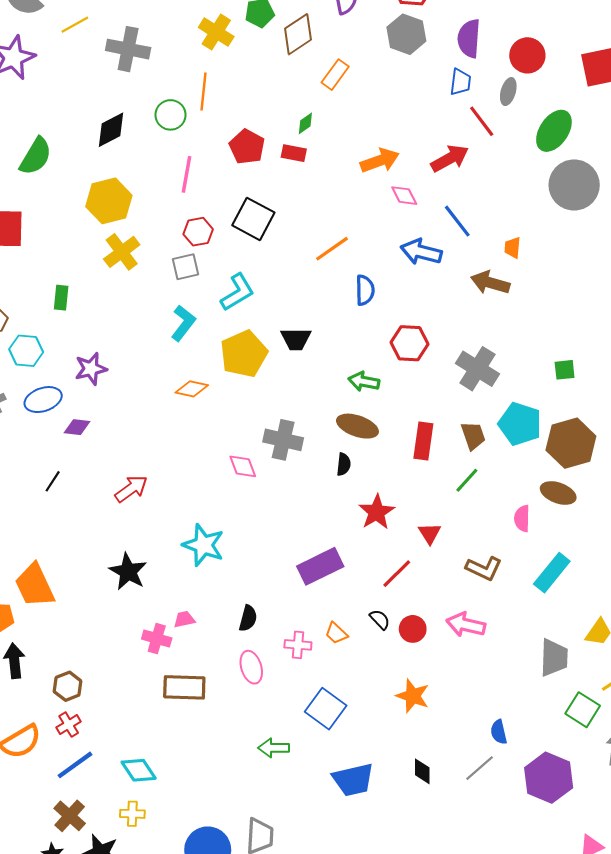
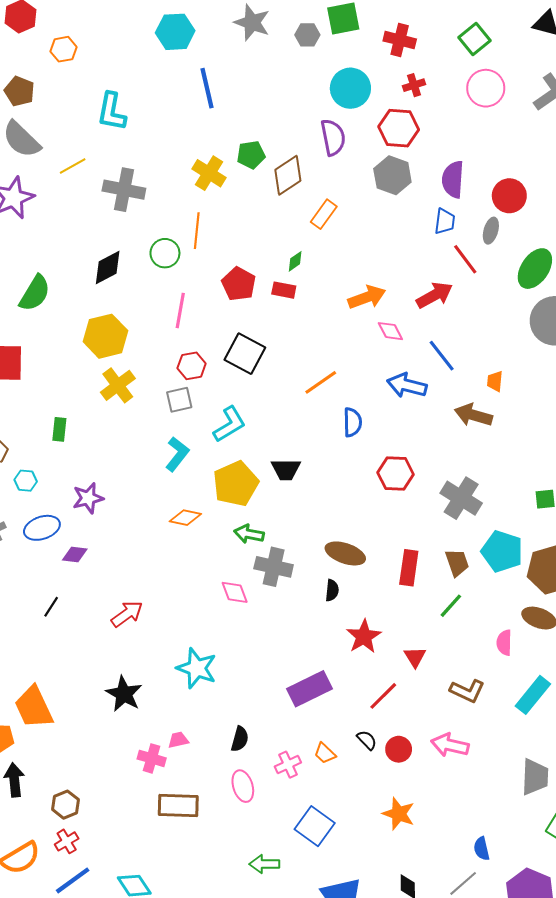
cyan hexagon: (26, 351) -> (26, 481), size x0.7
green arrow: (364, 381) -> (249, 534), moved
pink cross: (298, 645) -> (288, 765), turned -30

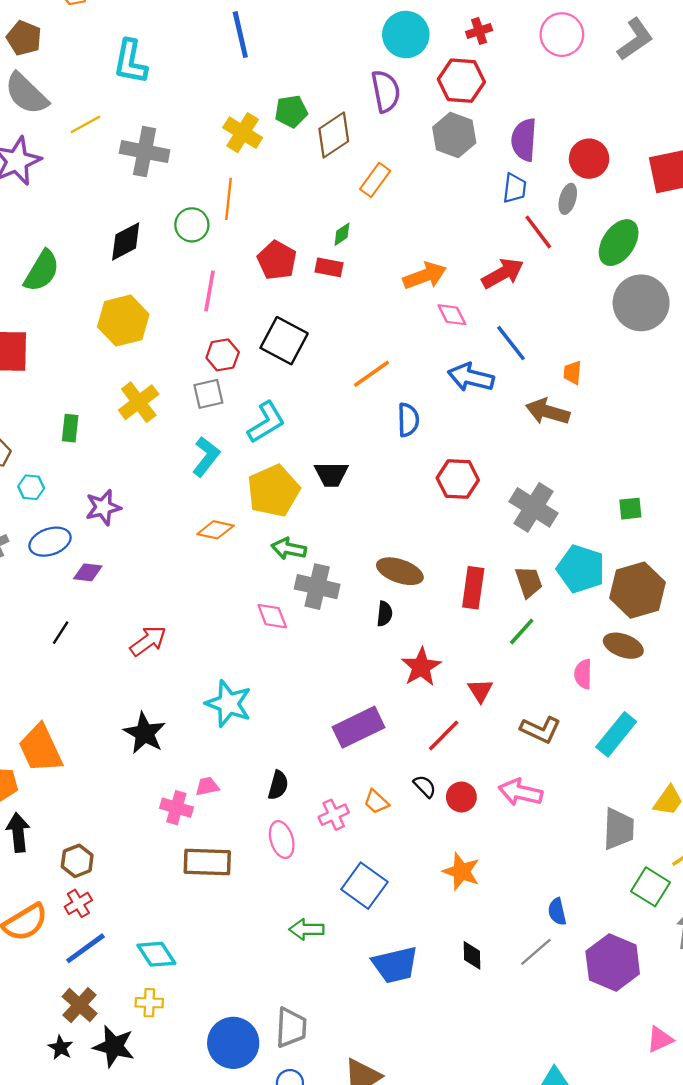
yellow cross: (118, 385) -> (139, 402), moved

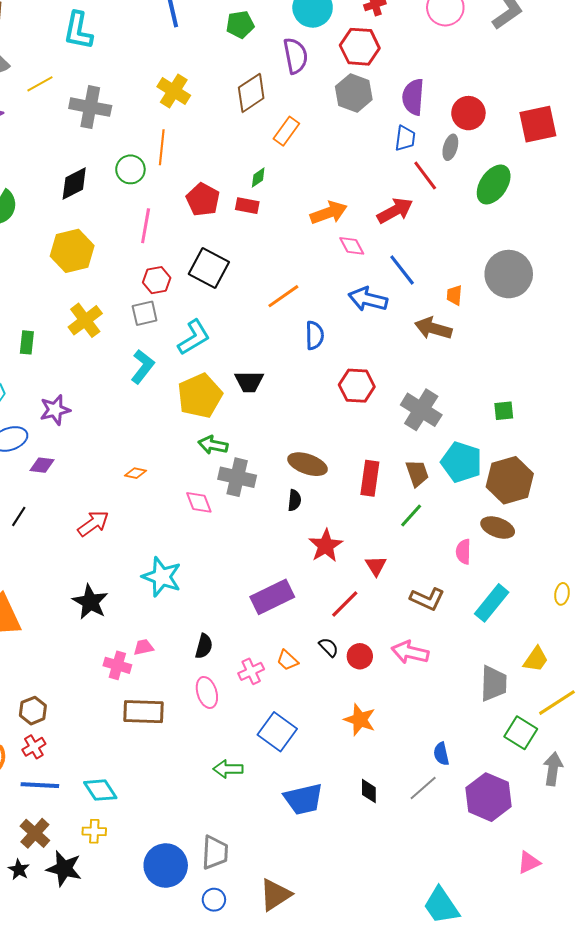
green pentagon: (291, 111) -> (240, 25), moved
gray circle: (641, 303) -> (509, 274), moved
orange diamond: (215, 530) -> (135, 473), moved, size x0.7
blue line: (85, 948) -> (40, 785), turned 39

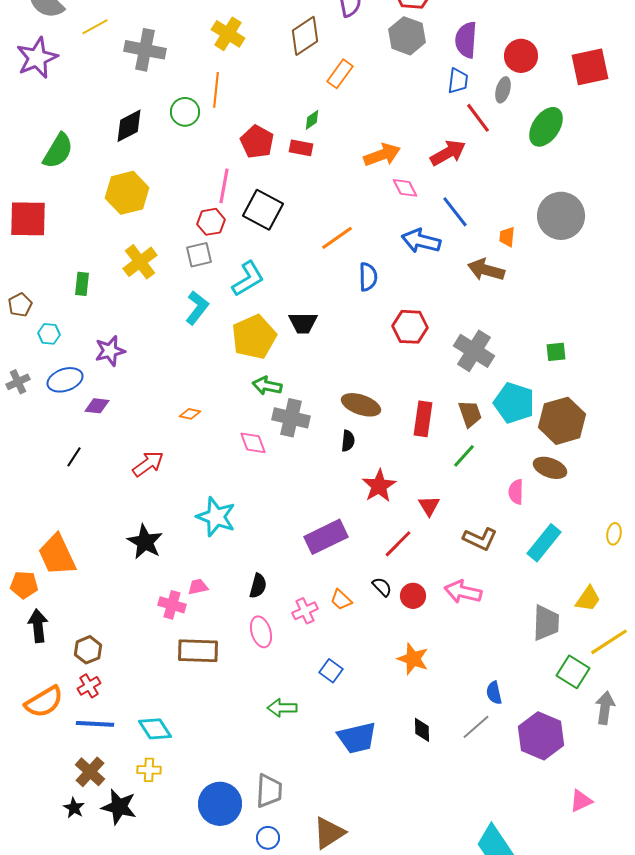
pink line: (146, 226) -> (224, 186), moved
blue square: (277, 732) -> (331, 671), size x0.6

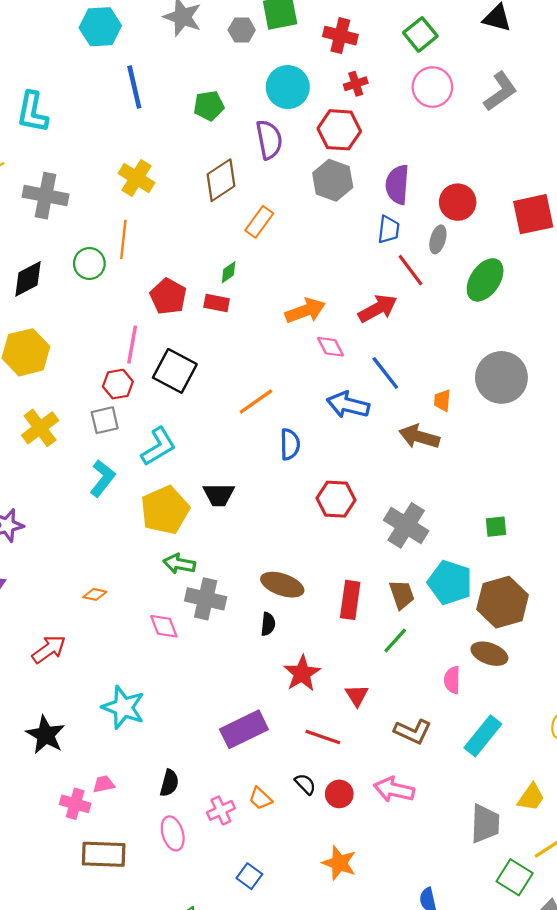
red line: (398, 544) -> (323, 737), turned 64

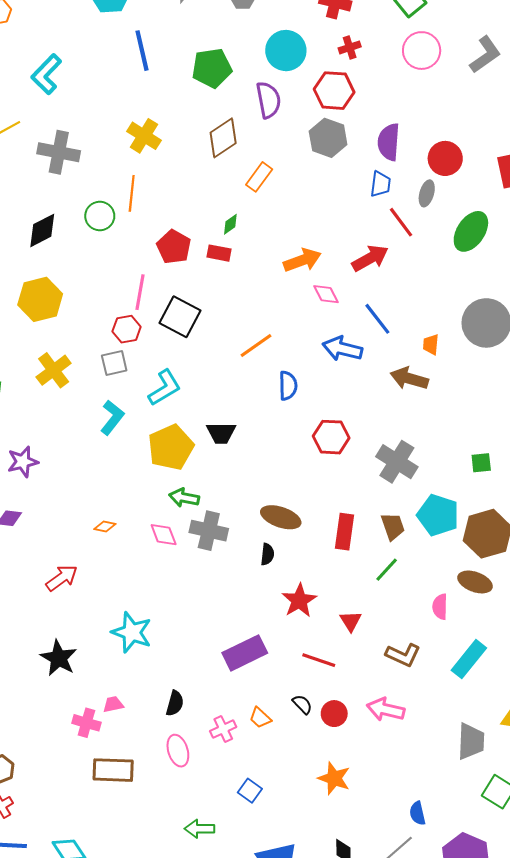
green pentagon: (209, 106) -> (212, 68), size x1.4
cyan L-shape: (32, 112) -> (46, 74), turned 33
pink diamond: (164, 626) -> (164, 535), moved

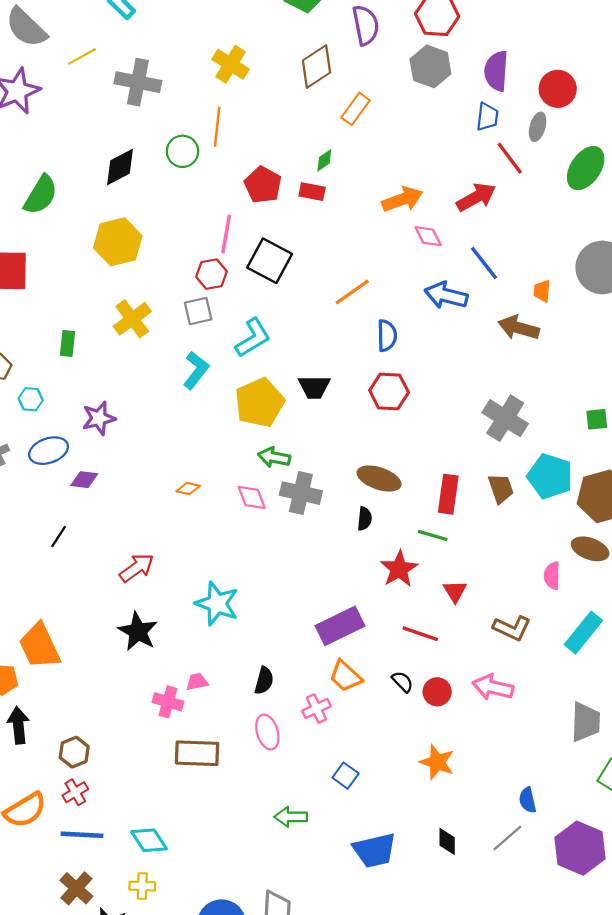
red hexagon: (331, 437) -> (389, 391), moved
green line: (387, 570) -> (433, 535), moved, turned 64
red arrow: (62, 578) -> (137, 568), moved
orange trapezoid: (260, 718) -> (346, 676), moved, size x1.4

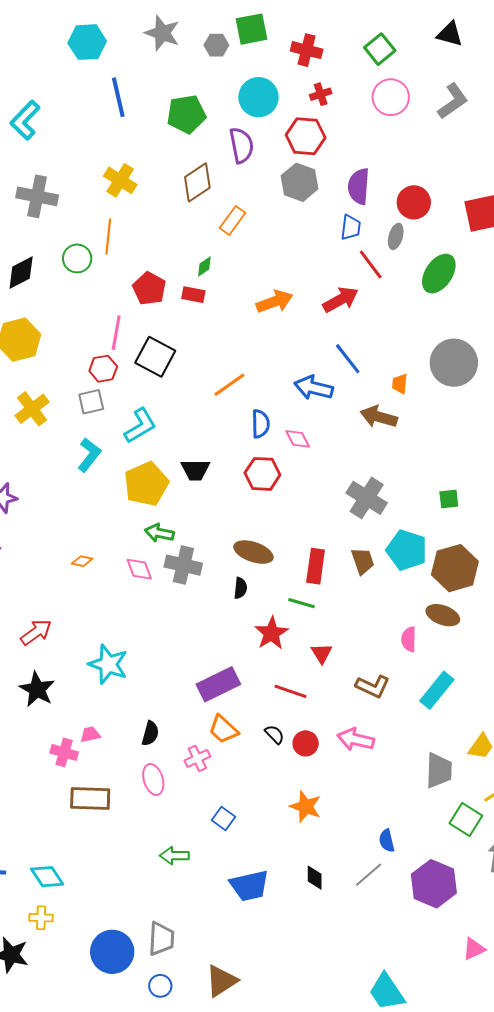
pink diamond: (428, 236) -> (298, 439), moved

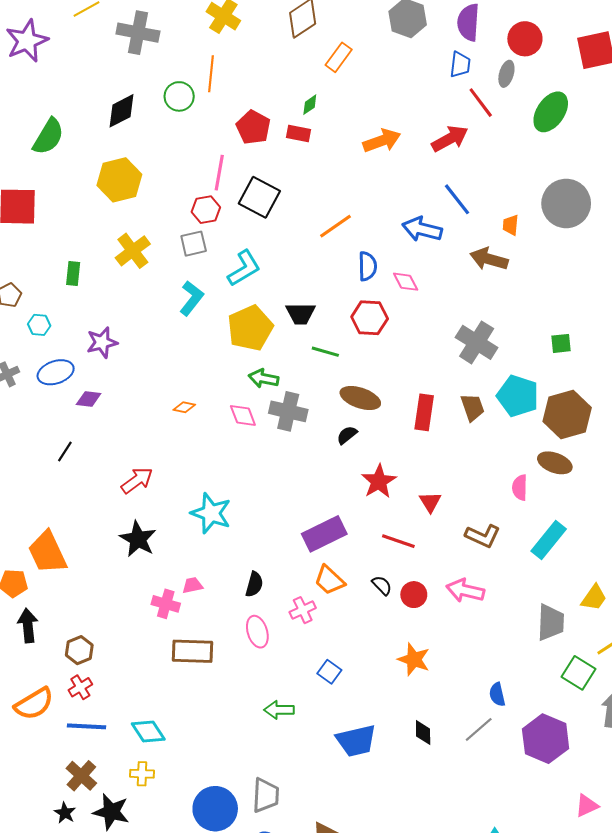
black semicircle: (240, 588) -> (347, 435), turned -135
green line: (302, 603) -> (325, 352), moved

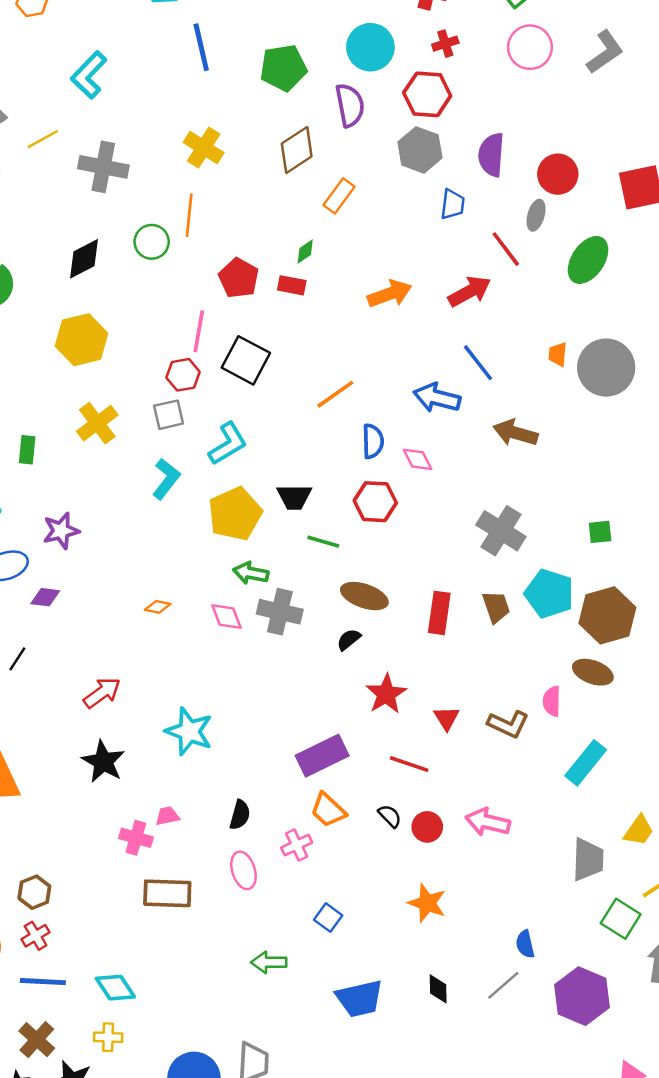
blue trapezoid: (460, 65) -> (453, 204), moved
orange trapezoid: (511, 225) -> (558, 354), moved
brown L-shape: (483, 536) -> (508, 724), moved

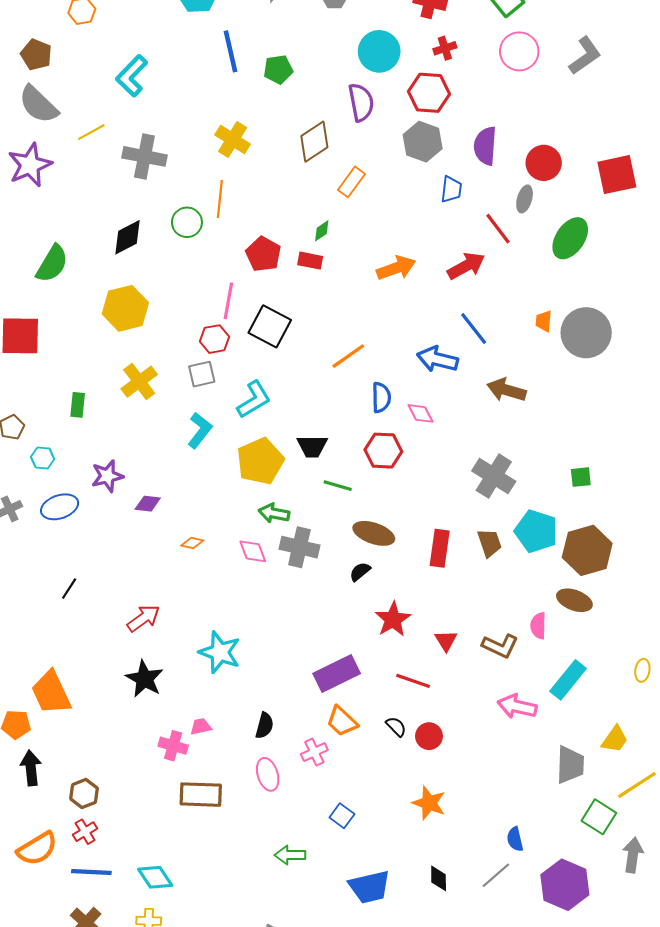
green pentagon: (283, 68) -> (278, 69), moved, size x0.7
purple diamond: (45, 597) -> (148, 504), moved
pink arrow: (488, 822) -> (517, 706), moved

